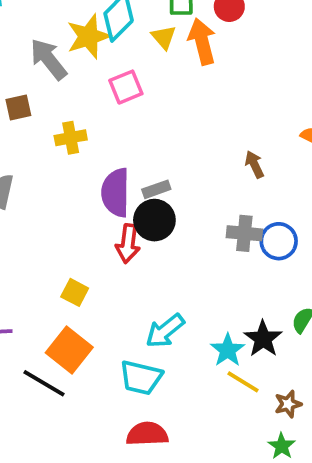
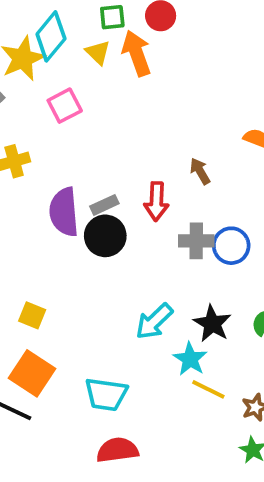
red arrow: (128, 244) -> (156, 201), moved
cyan arrow: (165, 331) -> (154, 321), moved
black star: (263, 339) -> (212, 324), moved

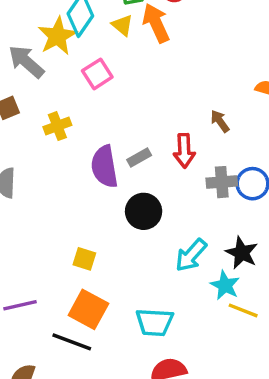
black circle: (105, 236) -> (144, 211), moved

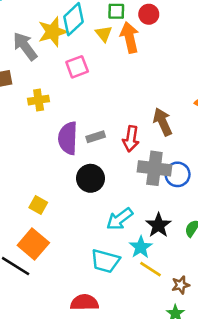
brown arrow: (220, 121) -> (163, 122), size x1.5
gray cross: (222, 182) -> (154, 168), size x1.4
cyan trapezoid: (154, 322) -> (105, 261), moved

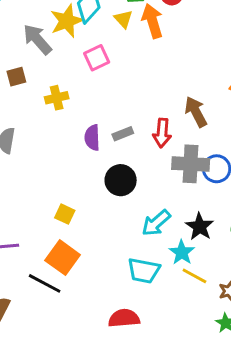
purple semicircle: (68, 138) -> (92, 138), size x0.7

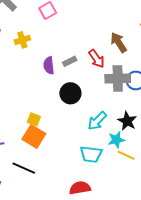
red arrow: (162, 133) -> (97, 59), turned -36
cyan star: (182, 252) -> (116, 140), turned 30
orange square: (63, 258) -> (34, 136), moved

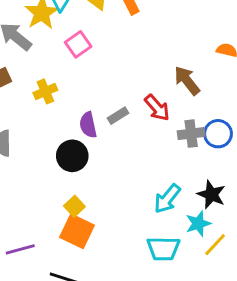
gray cross: (118, 79) -> (191, 134), size x0.7
black circle: (70, 93) -> (72, 156), moved
yellow square: (34, 119) -> (74, 206), turned 32
yellow line: (126, 155) -> (215, 245), turned -66

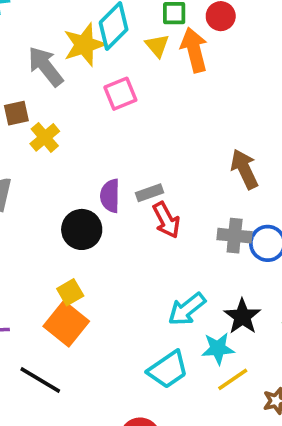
yellow cross: (45, 91) -> (45, 137), moved, turned -30
red arrow: (157, 108) -> (166, 220), moved
cyan trapezoid: (163, 249) -> (168, 370), turned -48

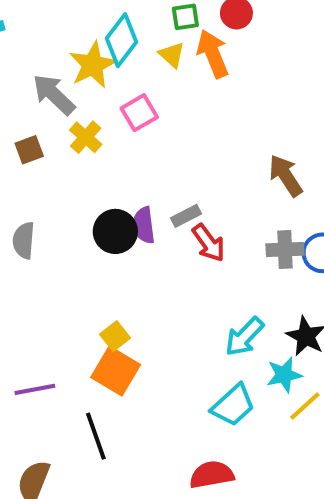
yellow cross: (45, 137) -> (86, 137), moved
black circle: (82, 229) -> (115, 231), moved
black line: (40, 380) -> (96, 436), turned 48

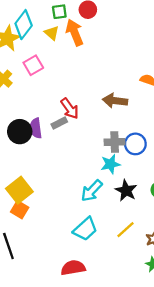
brown arrow: (286, 176) -> (115, 101), turned -50
red arrow: (209, 243) -> (70, 108), moved
yellow square: (115, 336) -> (19, 190), size x1.6
orange square: (116, 371) -> (20, 210), size x0.7
cyan star: (284, 375) -> (110, 164), moved

